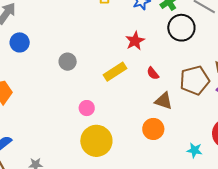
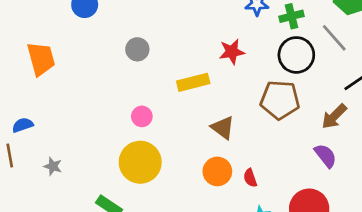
red semicircle: (153, 73) -> (250, 178), moved
brown pentagon: (195, 80) -> (280, 100), moved
brown triangle: (164, 101) -> (223, 128), moved

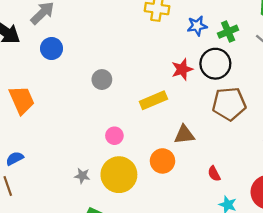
black circle: (296, 55) -> (215, 64), moved
brown triangle: (223, 128) -> (184, 135), turned -35
gray star: (53, 166) -> (82, 176), moved
orange circle: (217, 171) -> (162, 161), moved

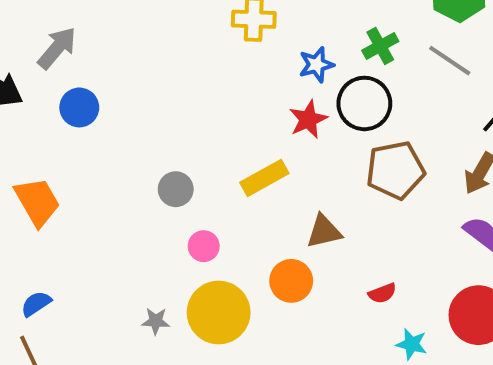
blue star: (197, 26) -> (316, 65), moved
gray circle: (102, 80) -> (176, 189), moved
red semicircle: (214, 174) -> (382, 293), turned -77

